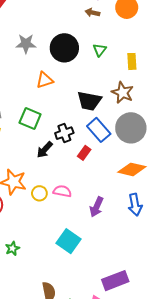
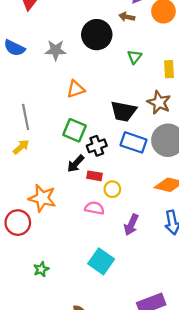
black circle: (64, 48) -> (97, 35), moved
green square: (30, 119) -> (75, 130), moved
blue rectangle: (99, 130) -> (133, 142), turned -30
red rectangle: (84, 153) -> (95, 176), moved, turned 64
yellow circle: (39, 193) -> (112, 189), moved

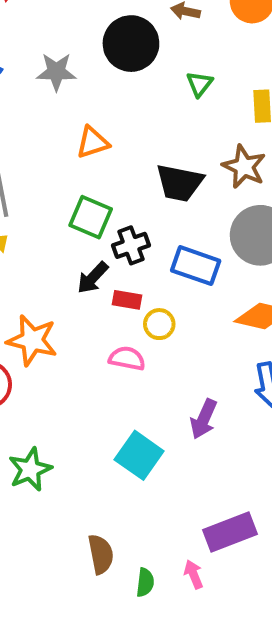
blue rectangle: (133, 142) -> (196, 266), moved
purple arrow: (131, 225) -> (204, 419), moved
green star: (41, 269) -> (30, 469), size x1.5

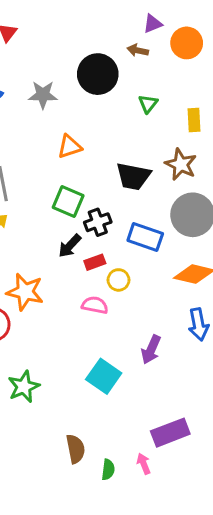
red rectangle: (127, 300) -> (95, 262), turned -30

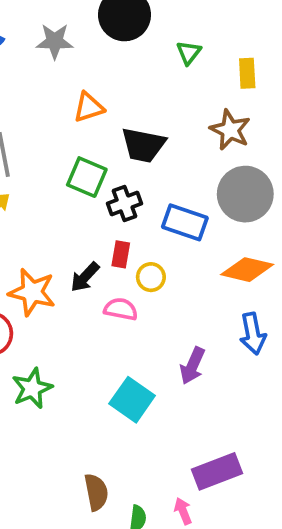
black trapezoid: (133, 176) -> (143, 145), moved
black arrow: (70, 246) -> (85, 277), moved
red rectangle: (95, 262) -> (121, 254), turned -60
green star: (24, 387) -> (32, 388), moved

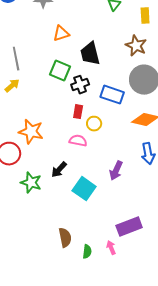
black trapezoid: (143, 145) -> (90, 54), turned 65
black arrow: (85, 277) -> (59, 170), moved
green star: (32, 388) -> (31, 183), turned -30

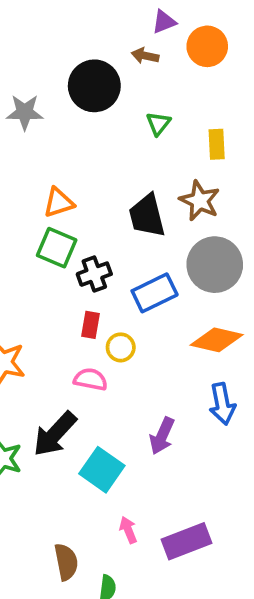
orange triangle: (61, 34) -> (59, 203), moved
black trapezoid: (90, 54) -> (147, 216), moved
blue rectangle: (112, 95) -> (155, 293), turned -45
black arrow: (59, 170) -> (55, 434), size x1.5
pink arrow: (111, 248) -> (128, 530), moved

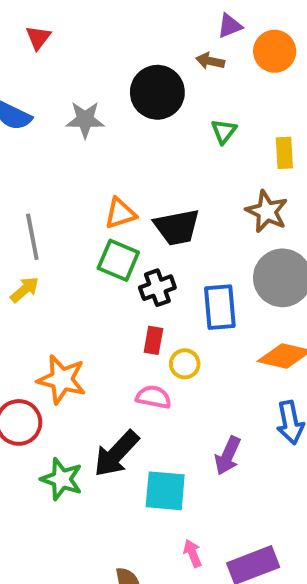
black trapezoid: (147, 216) -> (177, 227), moved, turned -87
blue rectangle: (155, 293) -> (220, 307), turned -69
cyan square: (102, 470) -> (165, 491), turned -30

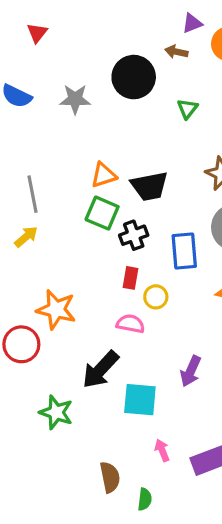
green star: (62, 479) -> (56, 412), moved

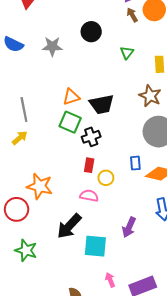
brown arrow: (176, 52) -> (132, 15), moved, turned 48
black circle: (134, 77) -> (91, 32), size x0.7
blue rectangle: (184, 251) -> (135, 163), moved, size x0.6
green star: (56, 412) -> (26, 250), moved

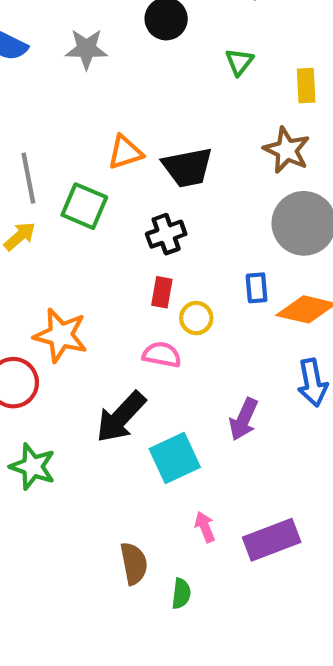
green square: (70, 122) -> (84, 206), moved
cyan square: (95, 246) -> (175, 458), turned -30

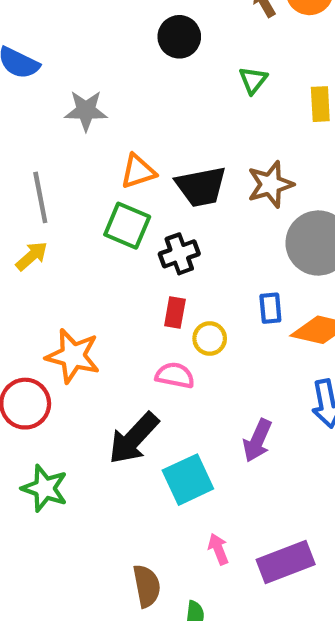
gray star: (86, 49) -> (86, 111), moved
brown star: (287, 150) -> (270, 184), moved, turned 30
green square: (84, 206) -> (127, 226), moved

